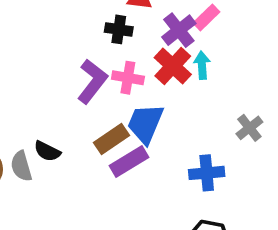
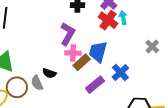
pink cross: (128, 78) -> (73, 53), moved
purple rectangle: (129, 161) -> (95, 85), moved
blue cross: (207, 173) -> (120, 73), moved, turned -30

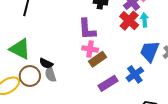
purple L-shape: (68, 34) -> (87, 29), turned 140
blue trapezoid: (98, 52) -> (150, 51), moved
black semicircle: (49, 73) -> (46, 63), moved

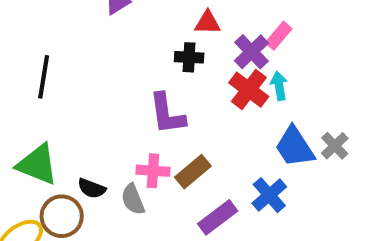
pink cross: (90, 49) -> (153, 171), moved
blue trapezoid: (150, 51) -> (295, 147), turned -50
gray semicircle: (50, 74) -> (133, 199), moved

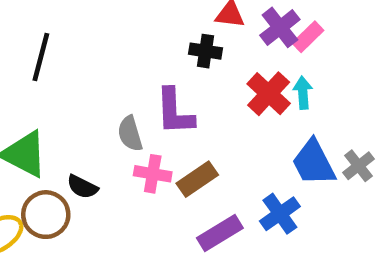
purple cross: (252, 52) -> (280, 27), moved
gray semicircle: (133, 199) -> (130, 134), moved

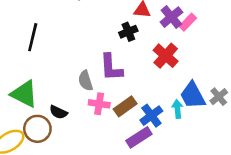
black cross: (205, 51) -> (128, 32), turned -30
cyan arrow: (303, 93) -> (177, 109), moved
blue cross: (280, 214) -> (151, 116), moved

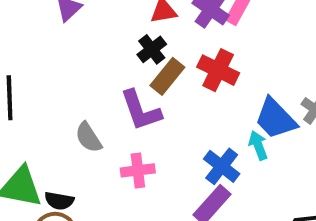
gray semicircle: (85, 81) -> (88, 137), moved
brown rectangle: (125, 106) -> (167, 76), moved
black semicircle: (58, 112) -> (59, 201), moved

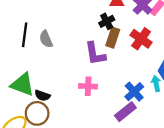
brown rectangle: (167, 76) -> (113, 38), turned -30
gray semicircle: (88, 137) -> (46, 39), moved

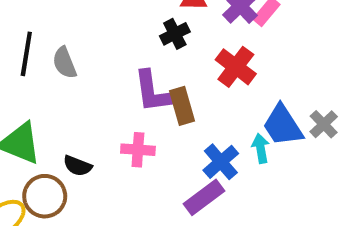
brown rectangle: (113, 38) -> (182, 106), moved, turned -36
black semicircle: (42, 96) -> (78, 166), moved

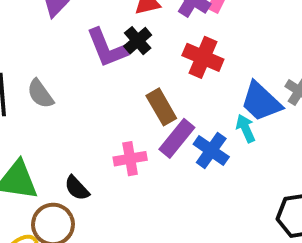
purple L-shape: (152, 92) -> (107, 48), moved
black semicircle: (78, 166) -> (77, 188), turned 40
purple rectangle: (204, 197) -> (177, 138), moved

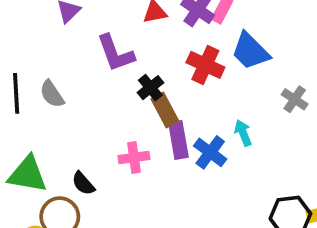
black cross: (138, 41) -> (150, 88), moved
blue trapezoid: (261, 102) -> (250, 51), moved
purple rectangle: (177, 138) -> (178, 140), turned -51

